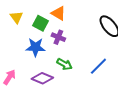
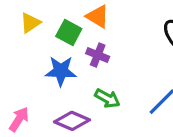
yellow triangle: (16, 17) -> (30, 23), turned 32

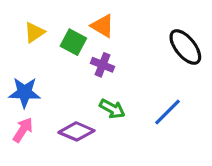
blue star: (61, 71) -> (25, 92), moved

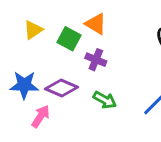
pink arrow: (23, 130) -> (41, 116), moved
purple diamond: (77, 131) -> (61, 88), moved

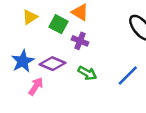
blue star: (24, 85) -> (23, 61), turned -30

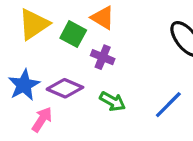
yellow triangle: (30, 17) -> (34, 24), size x1.5

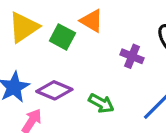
purple cross: (103, 57) -> (132, 56), moved

